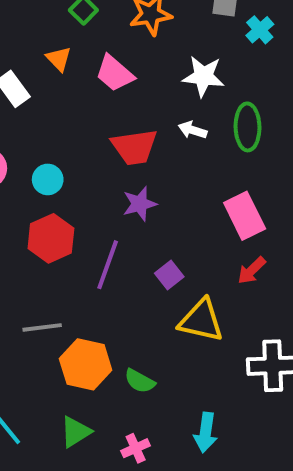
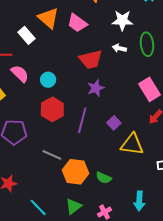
orange triangle: (59, 59) -> (48, 18), size x1.6
gray line: (42, 327) -> (52, 155), turned 36

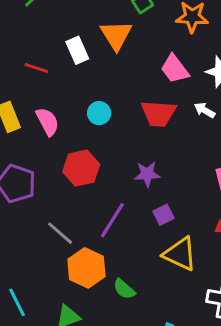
pink trapezoid: (77, 23) -> (175, 69), moved
pink semicircle: (20, 74) -> (48, 122), moved
cyan circle: (48, 80) -> (99, 113), moved
purple star: (96, 88) -> (147, 174), moved
purple line: (82, 120) -> (112, 220), moved

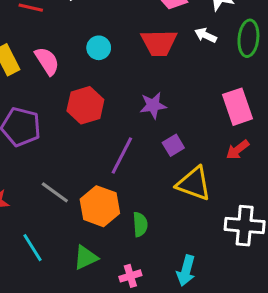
gray line: (60, 233) -> (55, 192), moved
green semicircle: (124, 289) -> (140, 224), turned -130

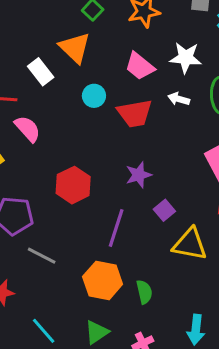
cyan circle: (99, 48) -> (94, 96), moved
pink semicircle: (47, 61) -> (28, 129), moved
gray line: (55, 192) -> (42, 256), moved

